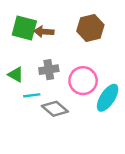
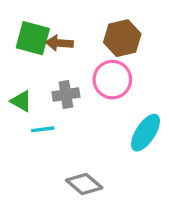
pink circle: (83, 81) -> (112, 80), moved
gray diamond: (55, 109) -> (84, 184), moved

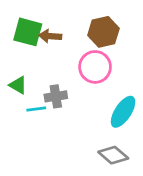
gray cross: (66, 94) -> (56, 96), moved
gray diamond: (84, 184) -> (113, 155), moved

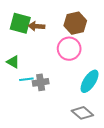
gray cross: (56, 96) -> (41, 82), moved

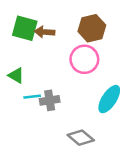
gray diamond: (82, 113) -> (81, 138), moved

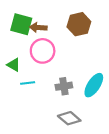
pink circle: (84, 59) -> (43, 51), moved
gray cross: (50, 100) -> (64, 86), moved

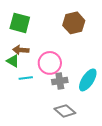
brown arrow: (38, 27) -> (21, 50), moved
pink circle: (43, 51) -> (50, 63), moved

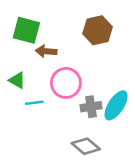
brown arrow: (21, 50) -> (46, 51), moved
gray cross: (60, 81) -> (91, 107), moved

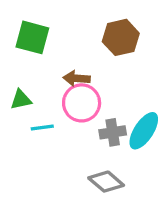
brown arrow: (46, 51) -> (77, 78), moved
green triangle: (17, 80) -> (21, 100), turned -42

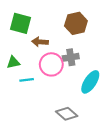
brown arrow: (77, 78) -> (40, 42), moved
gray cross: (113, 132) -> (71, 57), moved

